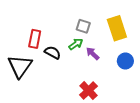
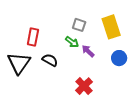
green arrow: (76, 44) -> (72, 42), turned 72
black semicircle: (53, 53) -> (50, 60), moved

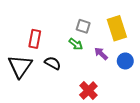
purple arrow: (88, 51) -> (101, 54), moved

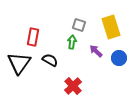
green arrow: (76, 44) -> (72, 42), turned -120
red cross: (88, 90) -> (73, 86), moved

